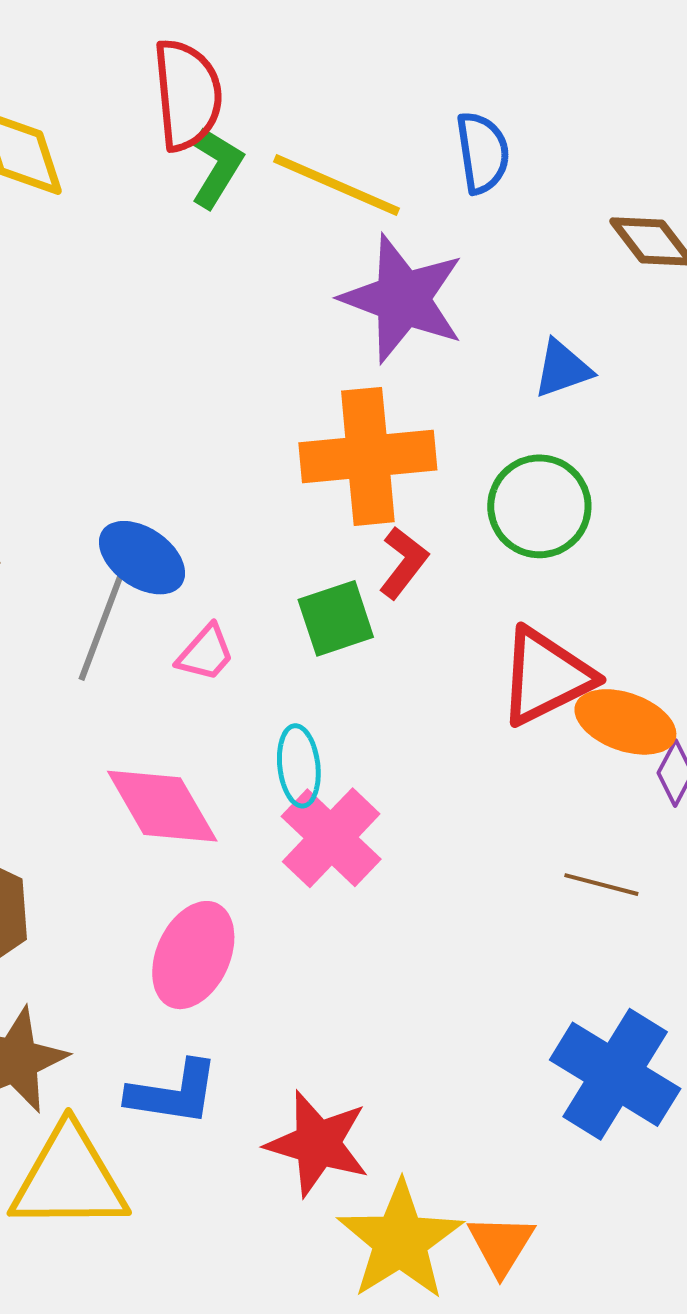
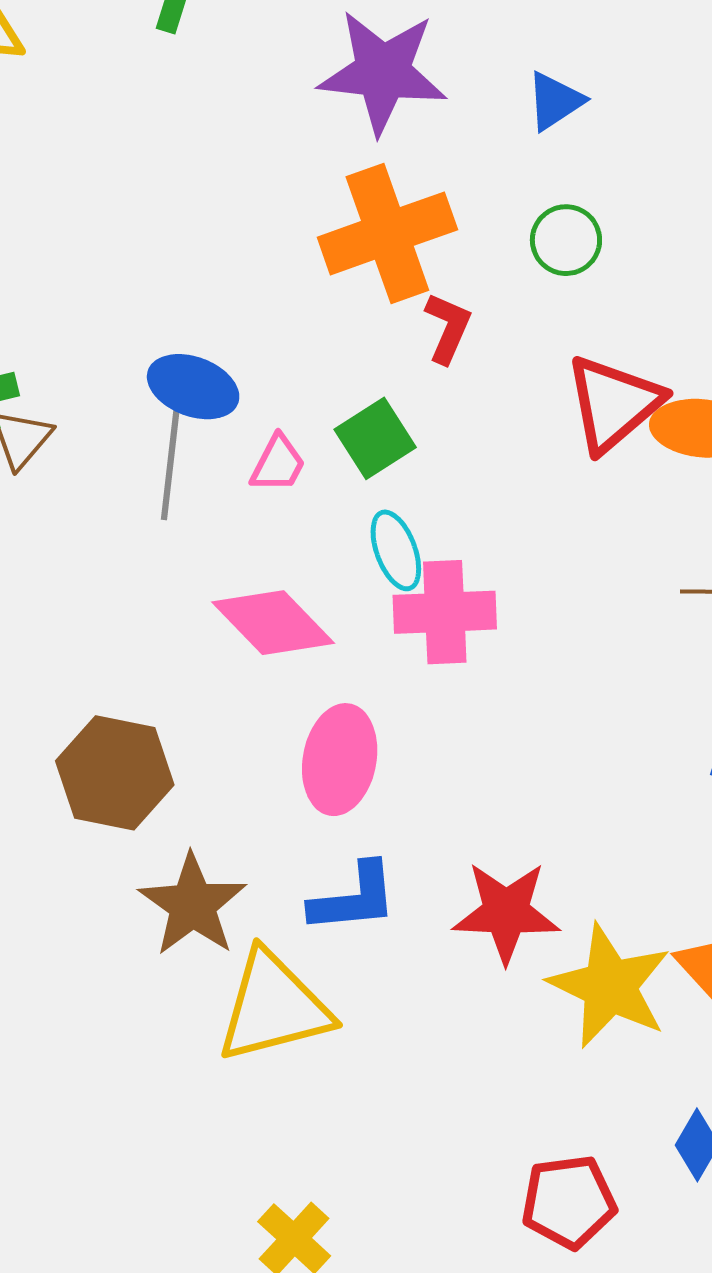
green circle: (539, 506) -> (566, 240), size x0.7
green square: (336, 618) -> (375, 438), moved
pink cross: (331, 838) -> (445, 612), turned -32

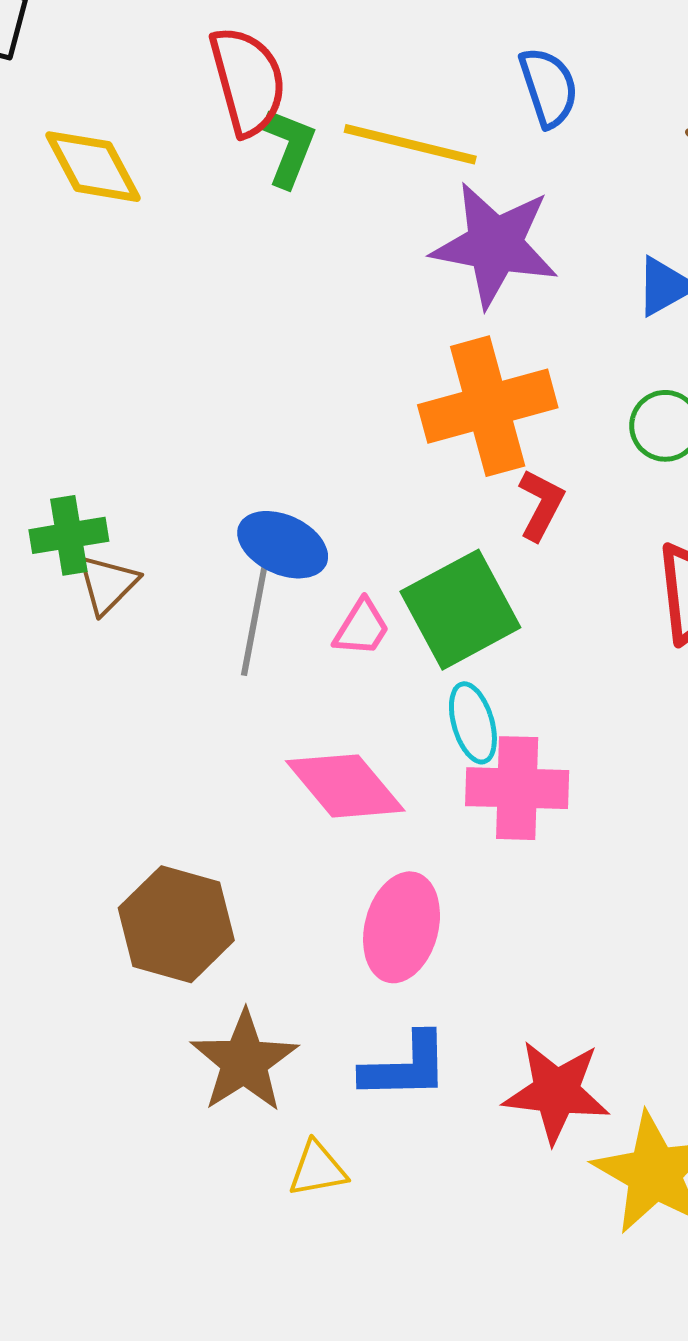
green square: (375, 438) -> (460, 610), size x1.5
yellow triangle: (274, 1007) -> (317, 1169), size x0.5

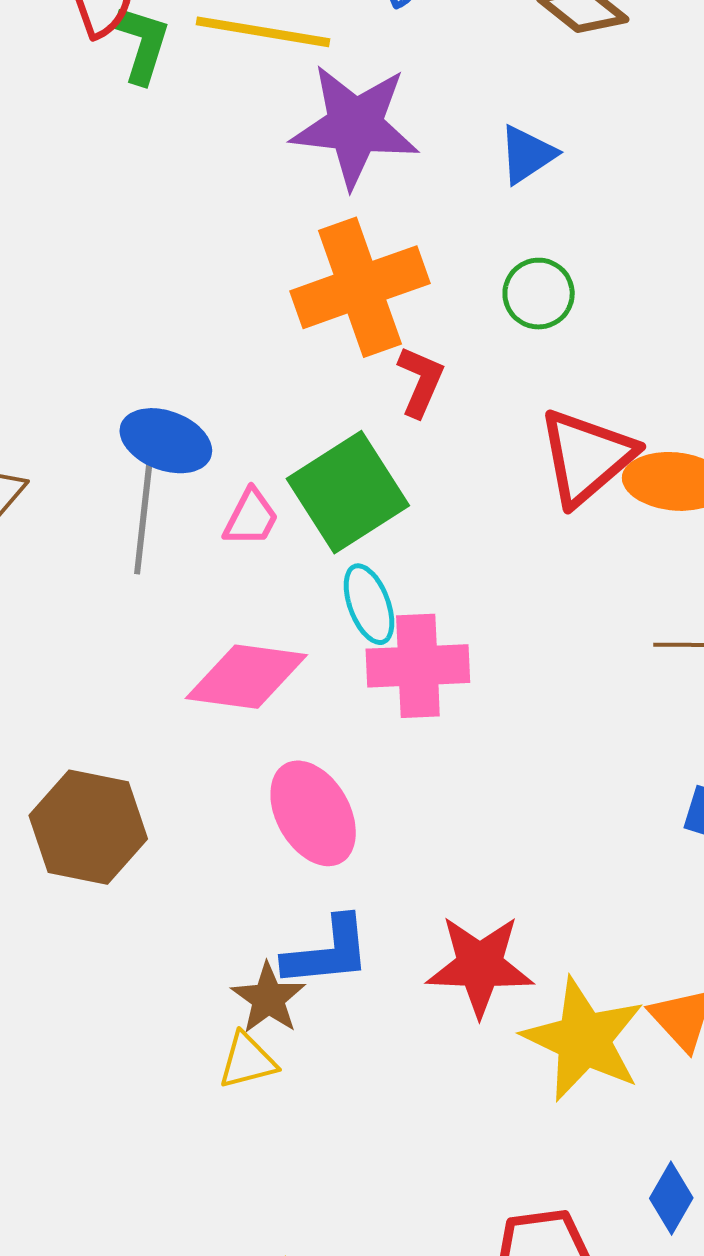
pink diamond: (345, 786) -> (246, 677), turned -38
pink ellipse: (402, 927) -> (313, 813), turned -40
brown star: (244, 1061) -> (268, 998), moved, size x0.7

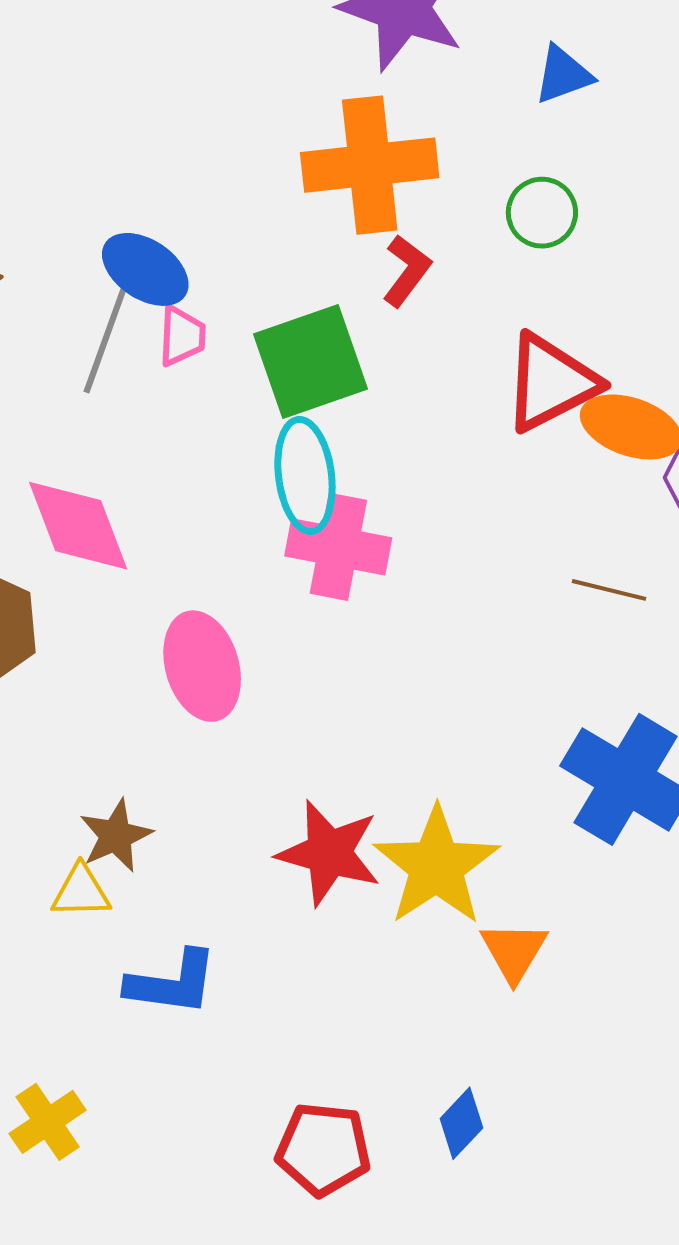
pink trapezoid: (251, 518) -> (182, 336), moved, turned -38
cyan ellipse: (369, 604) -> (305, 475), size x1.4
pink diamond: (246, 677) -> (78, 526), moved, turned 48
blue L-shape: (327, 952) -> (172, 983), moved
yellow star: (584, 1039) -> (436, 866), moved

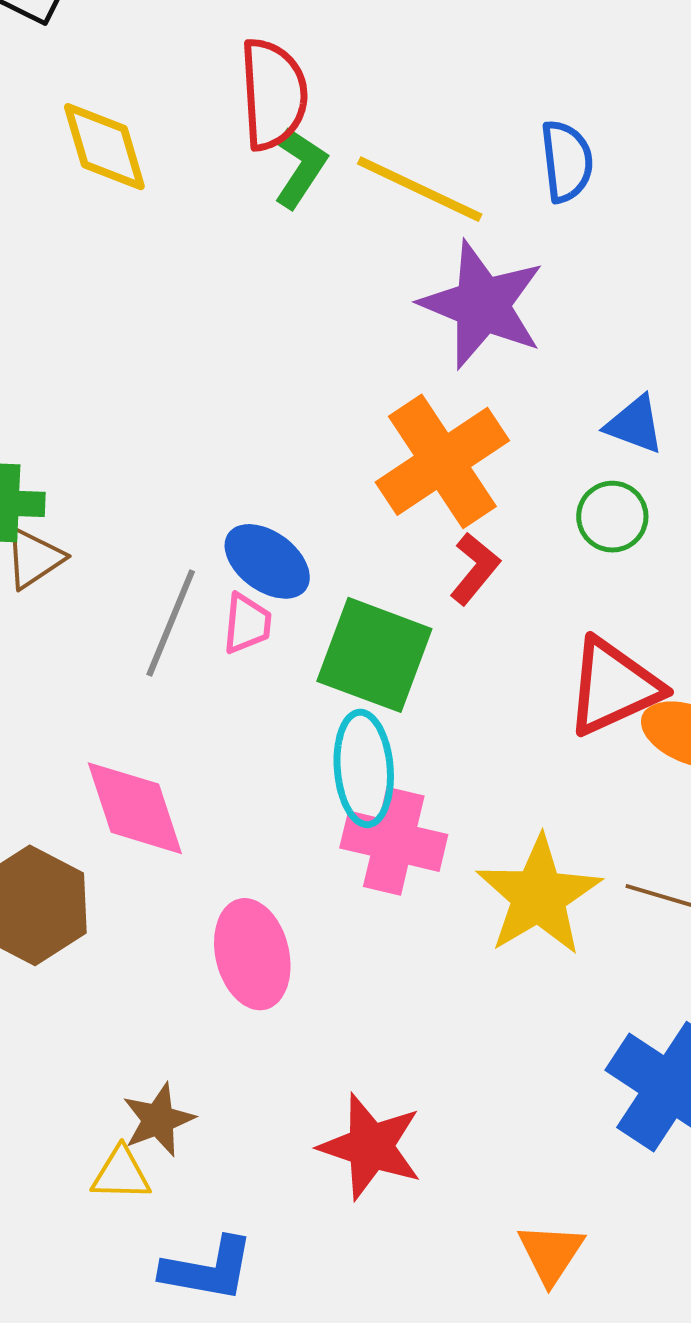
blue triangle: (563, 75) -> (635, 425), moved, turned 38
orange cross: (370, 165) -> (442, 461), turned -30
blue ellipse: (145, 269) -> (267, 561), moved
green square: (311, 362) -> (374, 655), turned 37
yellow star: (436, 866) -> (539, 896), moved

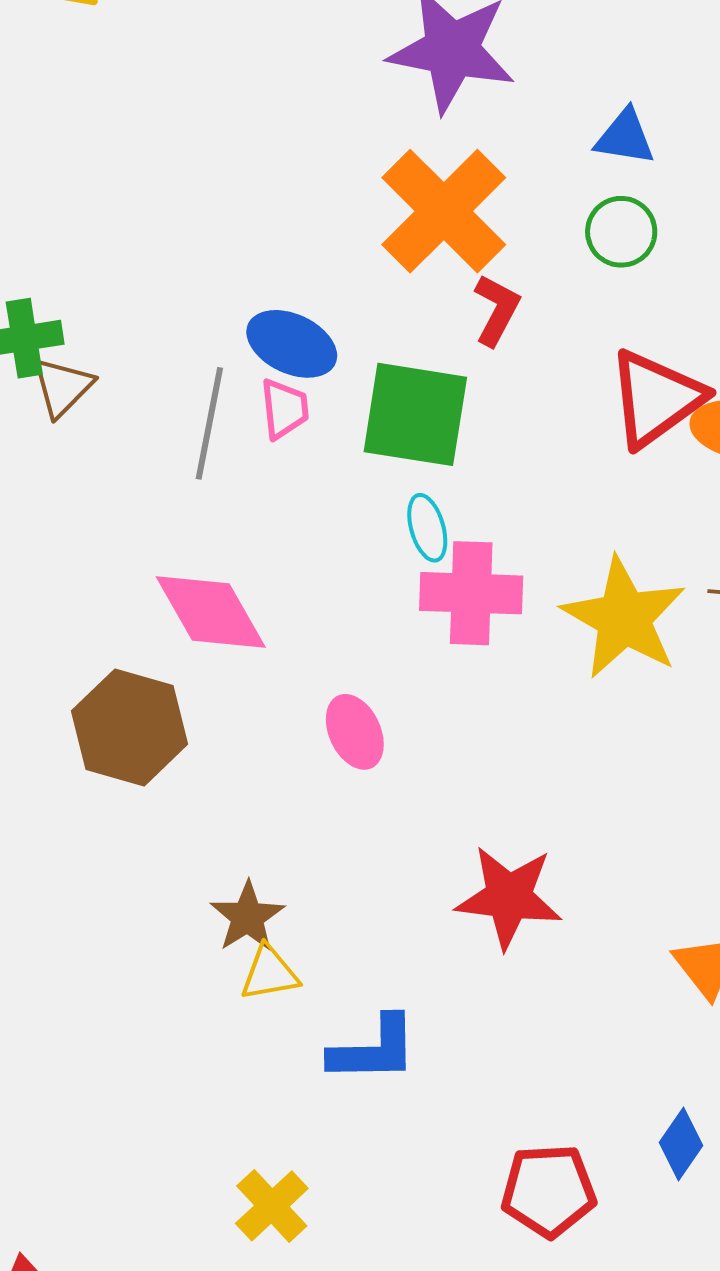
cyan ellipse: (364, 768) -> (427, 528), size x0.6
pink ellipse: (252, 954) -> (355, 732), size x0.7
brown star: (158, 1120) -> (248, 917), moved

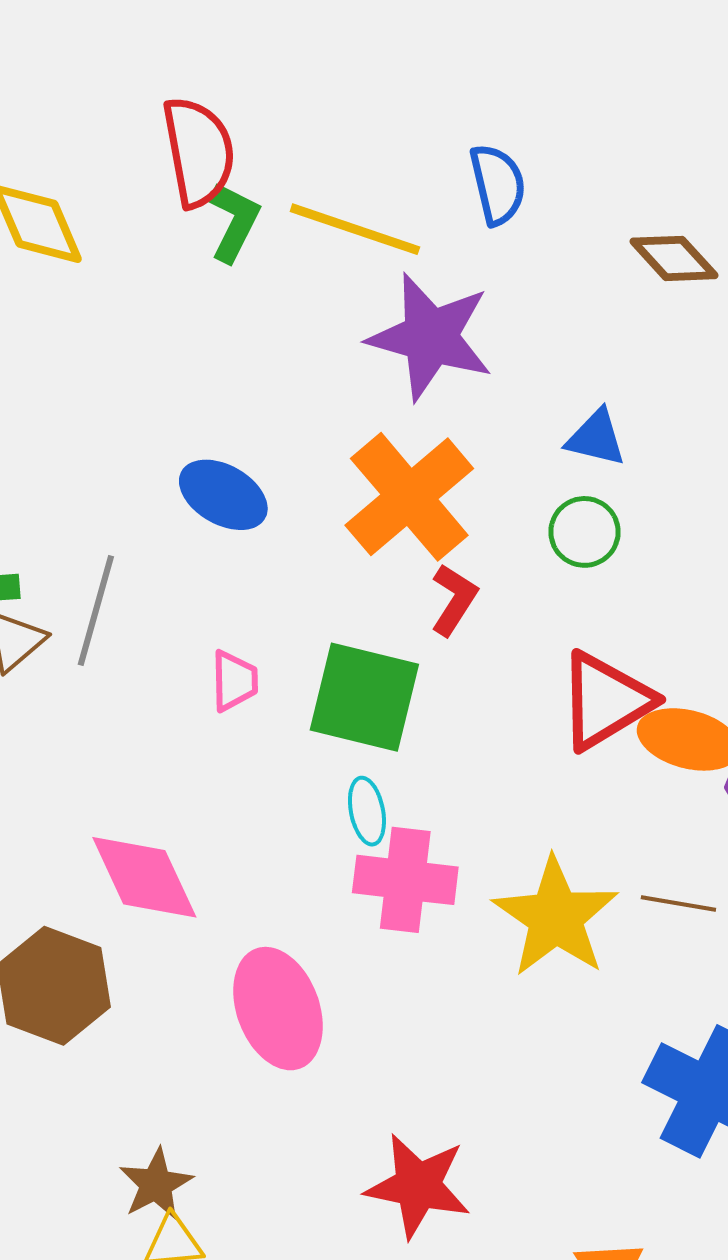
blue ellipse: (292, 344) -> (223, 495), moved
gray line: (209, 423) -> (96, 611), moved
pink ellipse: (355, 732) -> (278, 1009), size x1.6

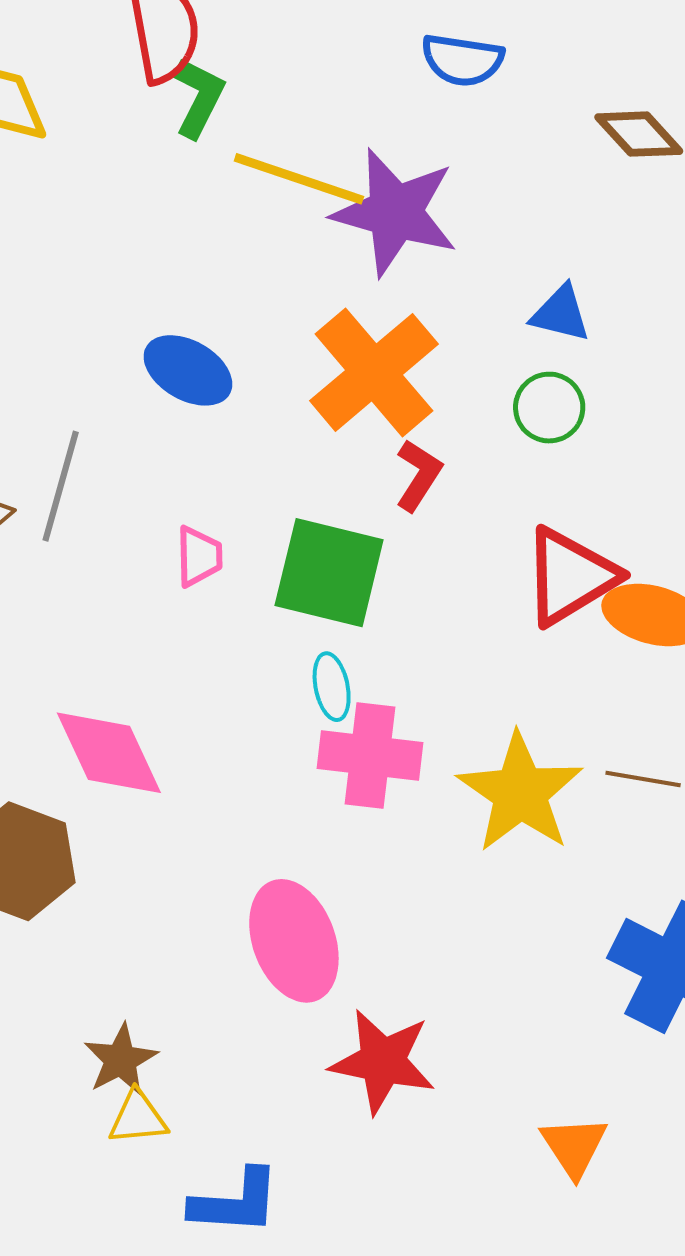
blue semicircle: (498, 184) -> (462, 60), turned 112
yellow line: (355, 229) -> (299, 179), moved
pink ellipse: (278, 1009) -> (294, 941), moved

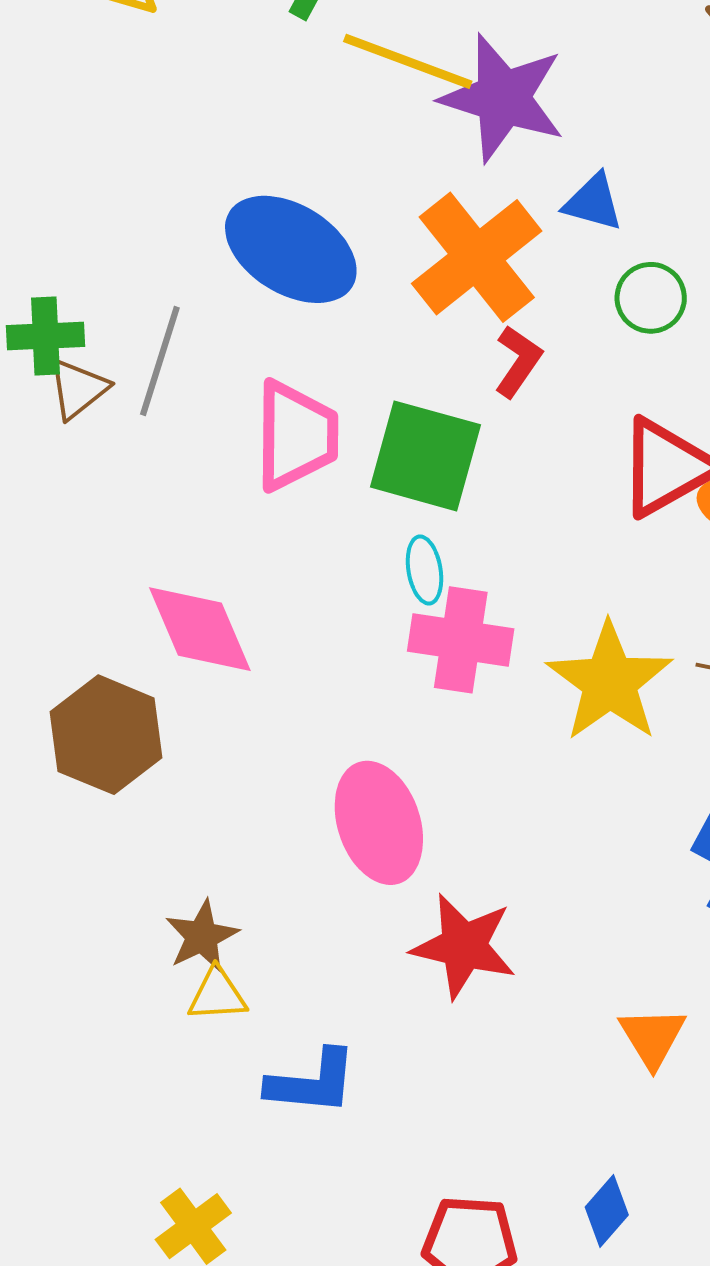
blue triangle: (561, 313) -> (593, 202), moved
blue ellipse: (188, 370) -> (291, 249), size x1.5
pink trapezoid: (199, 556) -> (296, 436), size x1.8

